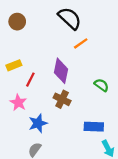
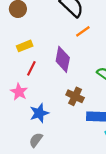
yellow rectangle: (14, 65) -> (25, 46), moved
brown cross: (62, 99) -> (75, 96), moved

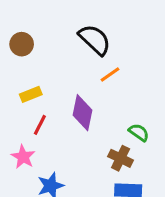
brown cross: (75, 96) -> (121, 158), moved

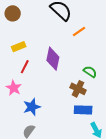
orange line: (110, 75) -> (79, 32), moved

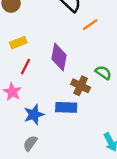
brown cross: (78, 89) -> (81, 86), moved
blue rectangle: (83, 110) -> (66, 107), moved

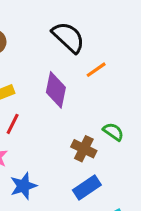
purple diamond: (59, 57) -> (56, 90), moved
blue rectangle: (66, 107) -> (87, 187), moved, turned -36

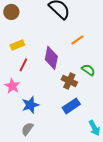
orange line: (96, 70) -> (77, 40), moved
purple diamond: (56, 90) -> (51, 58), moved

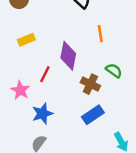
orange line: (77, 40) -> (100, 34), turned -64
red line: (23, 65) -> (45, 74), moved

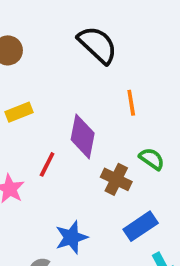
blue star: (42, 114) -> (71, 237), moved
blue rectangle: (93, 115) -> (141, 226), moved

